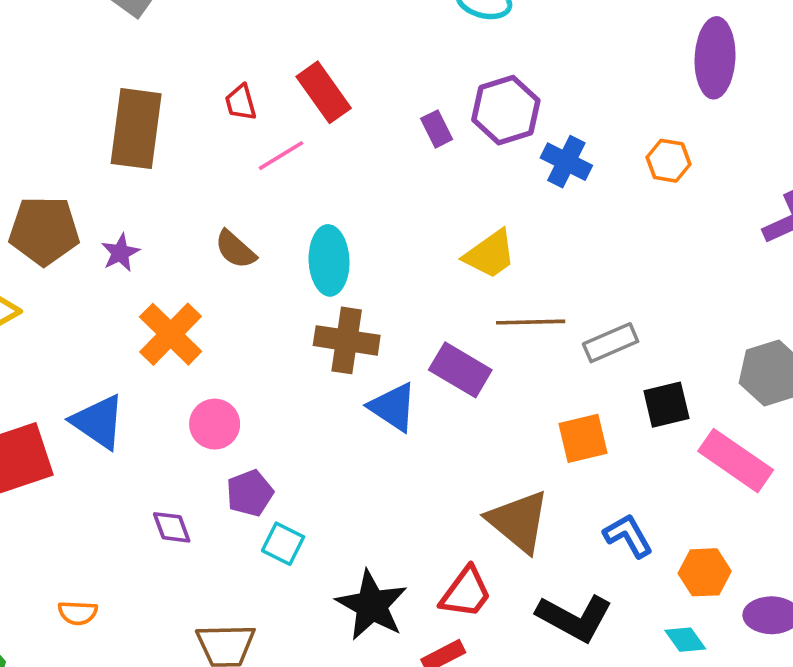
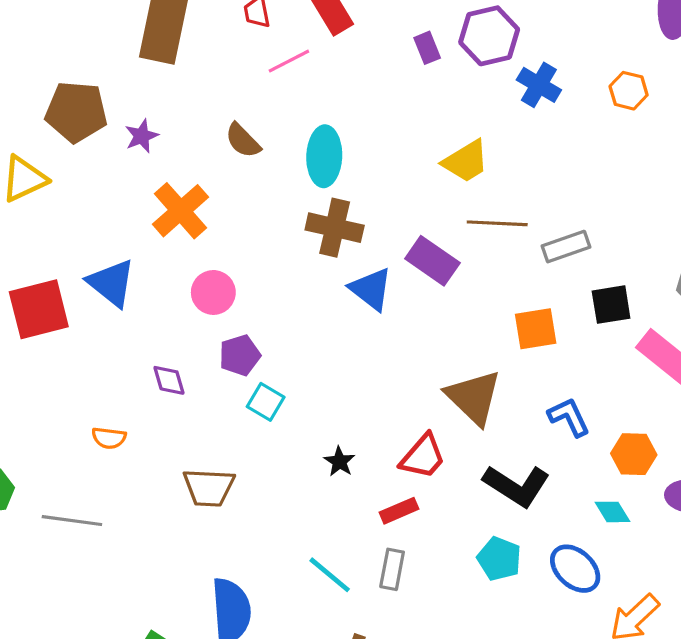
black star: (372, 605) -> (339, 462), size x0.5
orange semicircle: (78, 613) -> (109, 438), moved

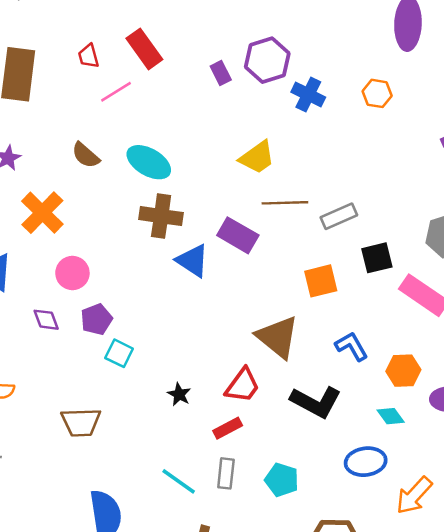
cyan ellipse: (324, 156) -> (149, 162), turned -57
purple diamond: (169, 380) -> (46, 320), moved
cyan pentagon: (499, 559) -> (282, 480), moved
blue ellipse: (575, 569) -> (366, 462), turned -45

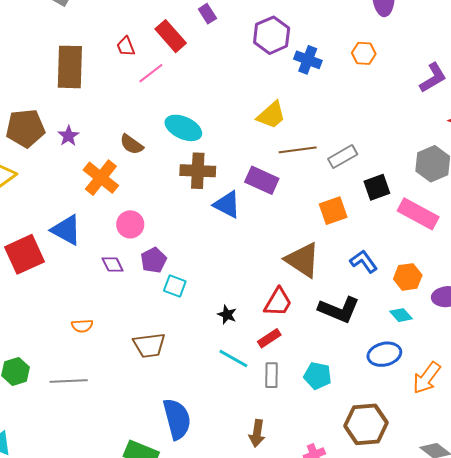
purple rectangle: (221, 73) -> (207, 14), moved
brown semicircle: (86, 155) -> (132, 144), moved
cyan line: (179, 481) -> (233, 358), moved

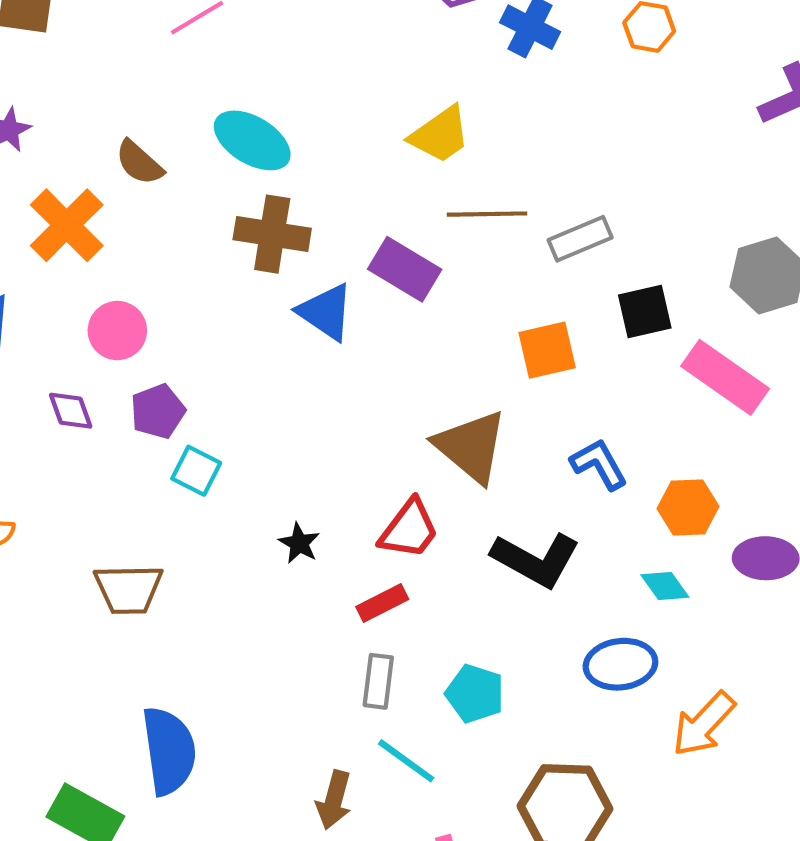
cyan line: (233, 358) -> (406, 761), moved

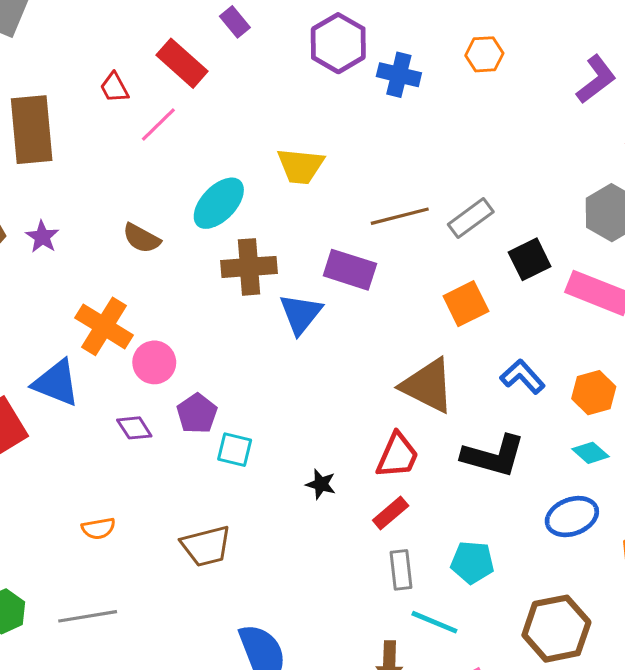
yellow trapezoid: (440, 135) -> (301, 166), moved, turned 54
cyan ellipse: (252, 140) -> (219, 203), turned -64
orange cross: (67, 225) -> (104, 326), moved
blue triangle: (326, 312) -> (301, 314), turned 48

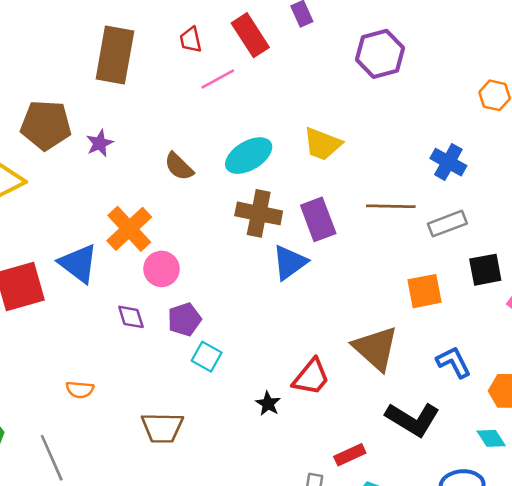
blue cross: (399, 75) -> (448, 162), moved
purple rectangle: (350, 270) -> (318, 219), moved, turned 36
red trapezoid: (397, 456) -> (311, 377), moved
red rectangle: (391, 513) -> (350, 455), moved
gray line: (88, 616) -> (52, 458), turned 60

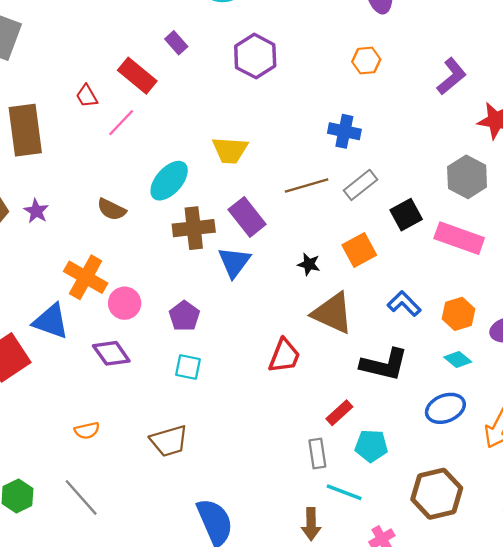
purple diamond: (131, 317) -> (111, 353), size x1.4
purple pentagon: (184, 319) -> (184, 316), moved
black star: (268, 404) -> (309, 264), moved

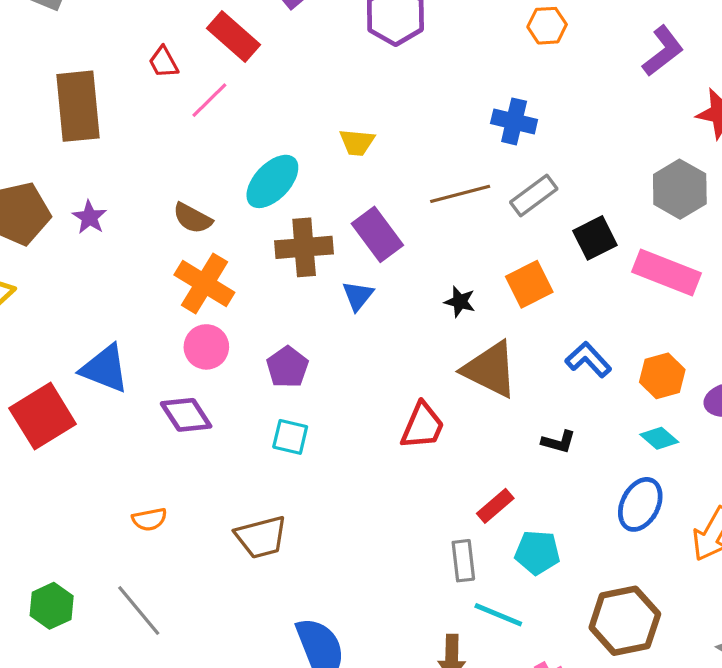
yellow trapezoid: (230, 150) -> (357, 142), size x0.7
blue triangle: (234, 262) -> (358, 296), size x0.7
orange cross: (86, 277) -> (204, 284), moved
black L-shape: (384, 365) -> (558, 442), size x0.5
blue ellipse: (445, 408) -> (640, 504), turned -42

